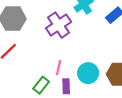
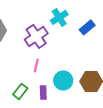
pink line: (59, 68) -> (36, 65), moved

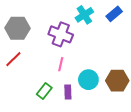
blue rectangle: (87, 27) -> (114, 14), moved
purple cross: (36, 36) -> (61, 34), turned -35

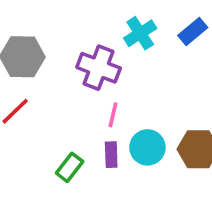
pink line: (61, 64) -> (113, 115), moved
purple rectangle: (68, 92) -> (111, 155), moved

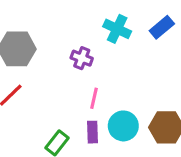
cyan cross: (140, 33) -> (117, 29), turned -32
purple cross: (99, 68) -> (82, 58), size x0.6

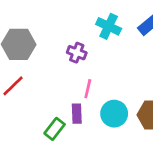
purple rectangle: (92, 132) -> (77, 114), moved

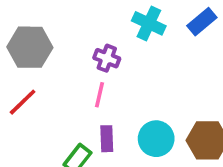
pink line: (88, 89) -> (99, 95), moved

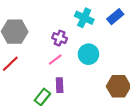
pink line: (99, 95) -> (55, 59), turned 40
cyan circle: (156, 139) -> (88, 54), moved

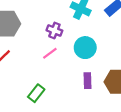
purple rectangle: (60, 85) -> (87, 81), moved

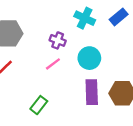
purple rectangle: (87, 81) -> (92, 92), size x1.5

